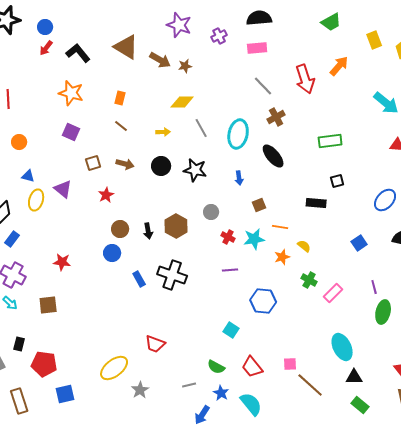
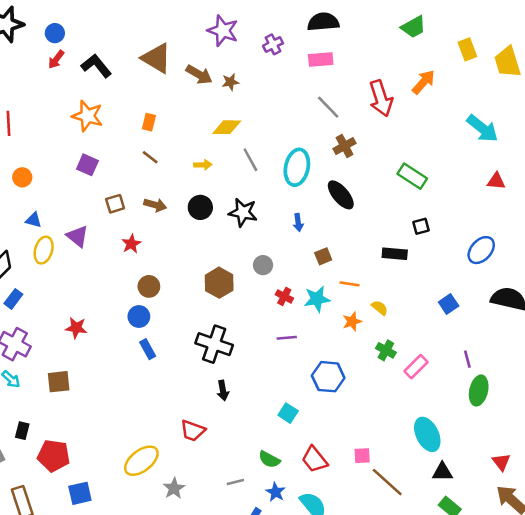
green rectangle: (330, 141) -> (412, 176), turned 40
black arrow: (148, 231) -> (223, 390), moved
blue rectangle: (139, 279) -> (148, 349), moved

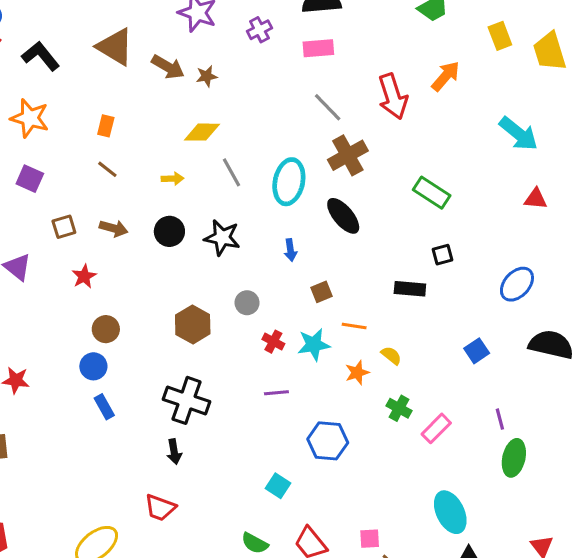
brown cross: (345, 146) -> (348, 155), size x1.4
black arrow: (223, 390) -> (174, 452), moved

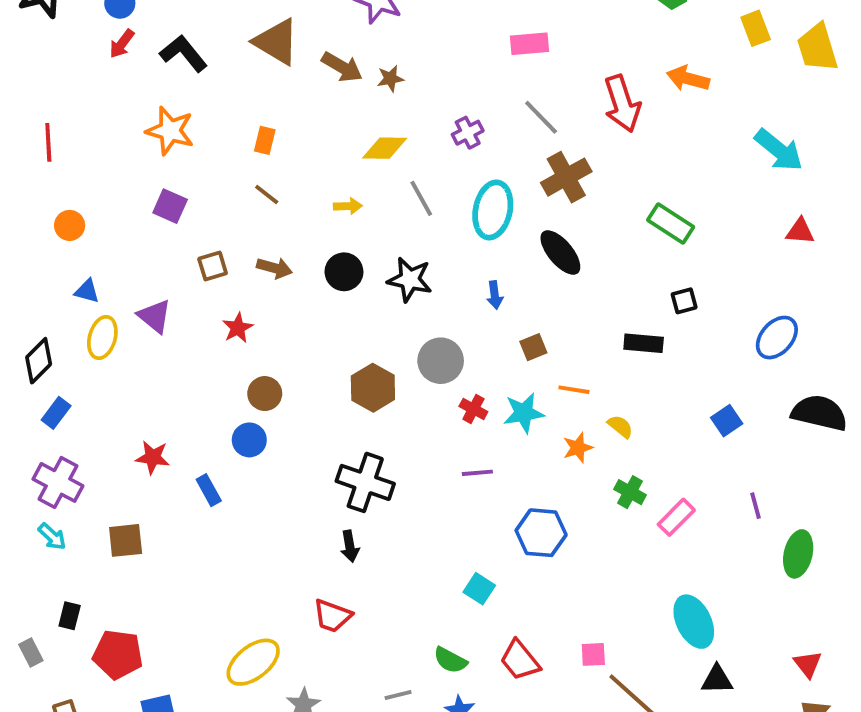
purple cross: (259, 30) -> (468, 133), moved
orange arrow: (446, 76) -> (688, 79), turned -116
gray circle: (247, 303) -> (441, 361), size x1.5
blue rectangle: (104, 407) -> (209, 490), moved
green ellipse: (514, 458) -> (798, 554), moved

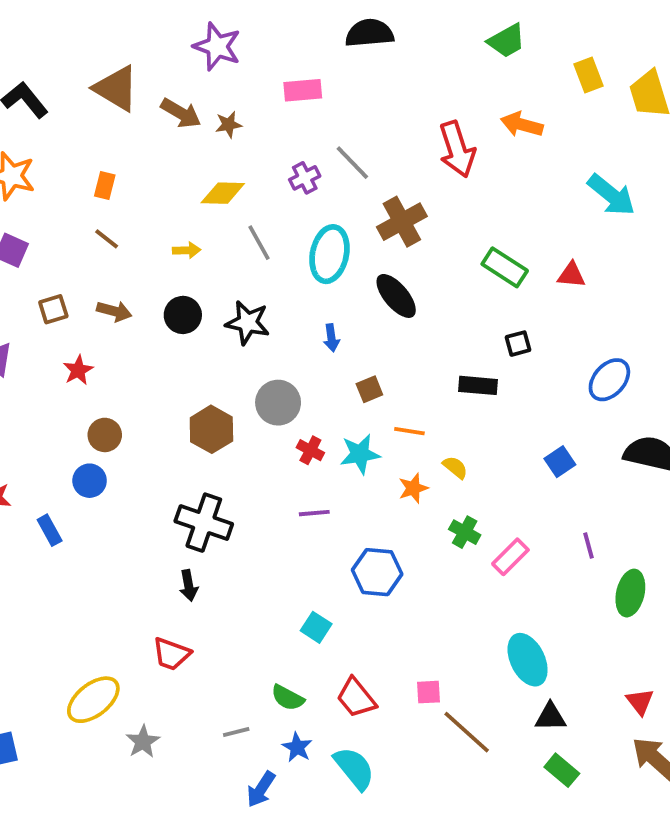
pink rectangle: (530, 44) -> (303, 90), moved
gray line: (541, 117) -> (352, 163), moved
red triangle: (800, 231) -> (571, 275), moved

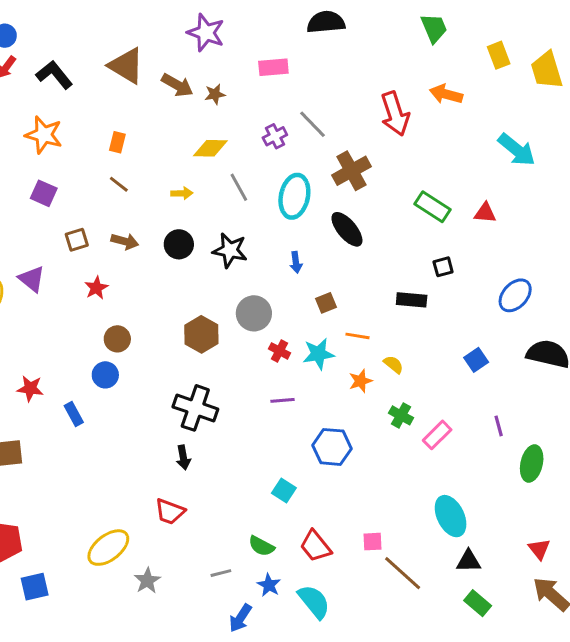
green trapezoid: (507, 41) -> (434, 28), turned -84

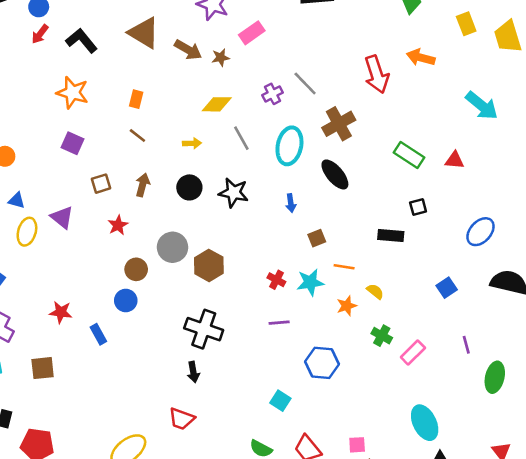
pink rectangle: (273, 67) -> (252, 33), moved, turned -30
brown arrow: (125, 241) -> (143, 185), turned -90
gray circle: (254, 313) -> (173, 247), moved

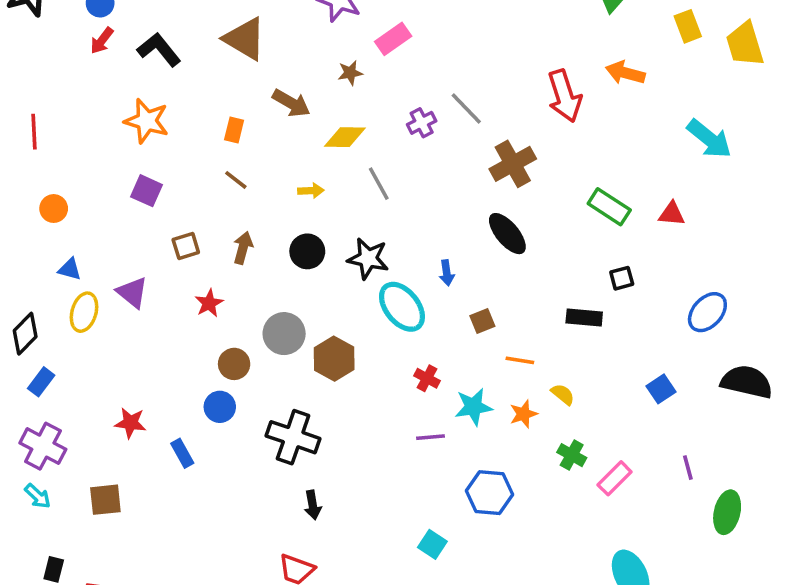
brown arrow: (188, 50) -> (291, 103), moved
cyan ellipse: (289, 146) -> (402, 307), moved, turned -51
cyan star: (310, 282) -> (473, 407), moved
black cross: (204, 329) -> (293, 437), moved

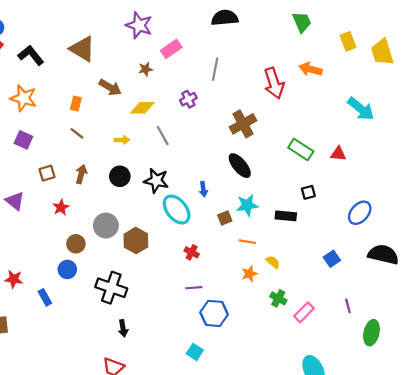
gray line: (466, 108) -> (215, 69), moved, turned 55
cyan star: (473, 407) -> (247, 205), moved
blue hexagon: (490, 493) -> (214, 313), moved

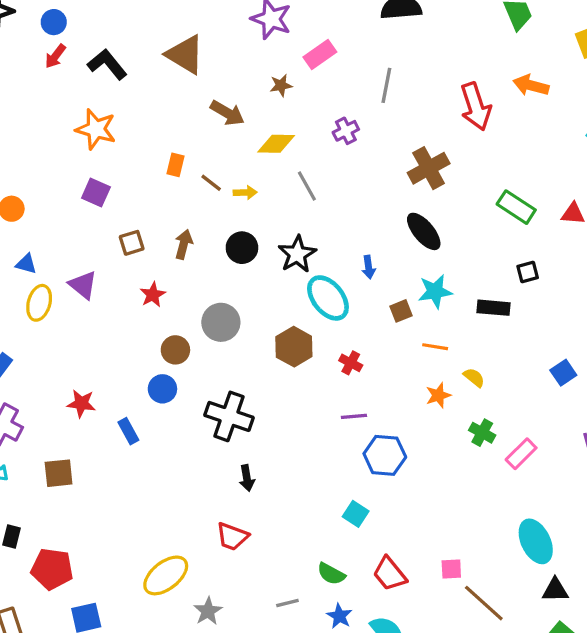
orange rectangle: (76, 103) -> (175, 165), moved
brown line: (77, 133) -> (211, 183), moved
black star: (156, 181) -> (297, 254), turned 30
brown hexagon: (136, 241) -> (294, 347), moved

